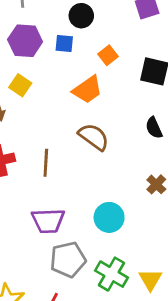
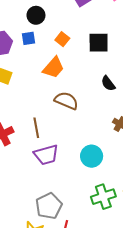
purple trapezoid: (48, 221) -> (46, 155), moved
gray pentagon: (68, 260) -> (49, 206), moved
green cross: (111, 274) -> (103, 197), turned -35

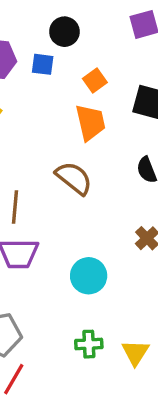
orange trapezoid: (53, 68) -> (90, 122), moved, turned -70
green cross: (103, 197) -> (89, 344), size x0.7

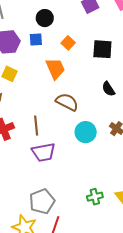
orange trapezoid: (90, 122) -> (55, 69), moved
cyan circle: (89, 276) -> (86, 132), moved

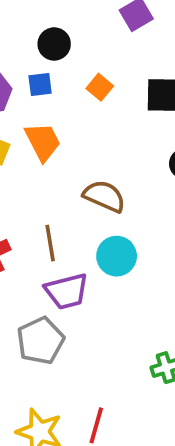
orange trapezoid: (55, 69) -> (43, 142), moved
cyan circle: (86, 132) -> (117, 256), moved
gray pentagon: (42, 201) -> (40, 341), moved

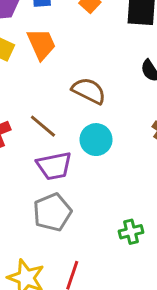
brown line: (50, 243) -> (43, 126), turned -44
gray pentagon: (40, 341) -> (52, 212), moved

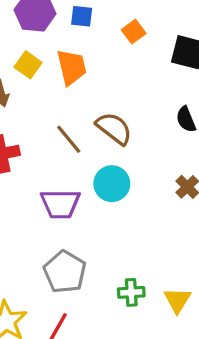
brown line: (43, 126) -> (69, 139), moved
gray pentagon: (52, 212) -> (65, 272), moved, turned -30

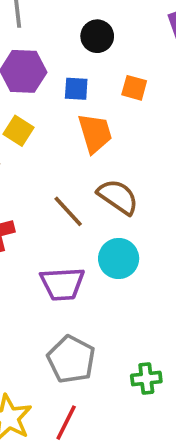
blue square: (82, 16) -> (76, 89), moved
orange square: (134, 32) -> (134, 88), turned -35
orange trapezoid: (72, 67) -> (95, 133), moved

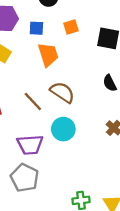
orange square: (134, 88) -> (71, 27), turned -32
gray pentagon: (71, 359) -> (25, 178), moved

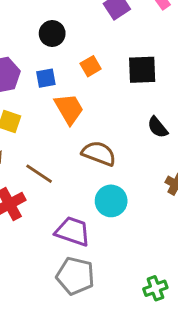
brown line: (33, 101) -> (39, 174), moved
purple trapezoid: (30, 145) -> (73, 231), turned -144

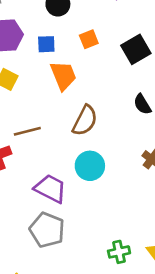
black square: (142, 70) -> (136, 49), turned -36
brown semicircle: (99, 153) -> (85, 121), turned 88
brown line: (39, 174) -> (27, 131), turned -56

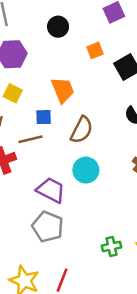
orange square: (89, 39) -> (95, 50), moved
blue square: (46, 44) -> (44, 117), moved

